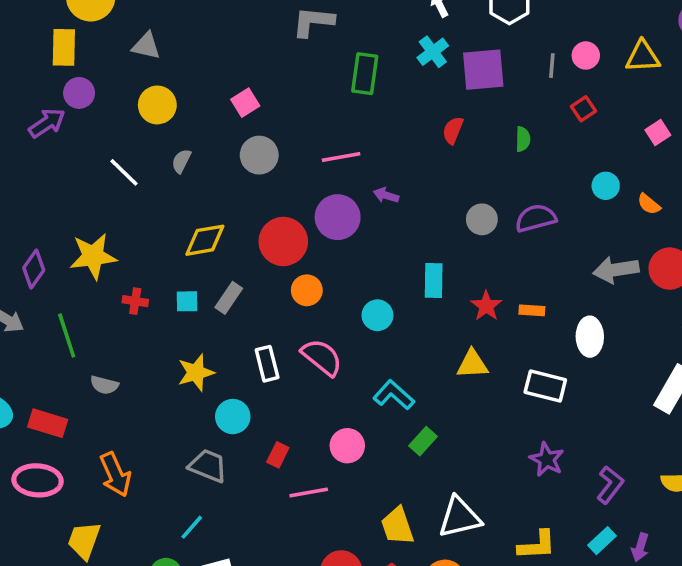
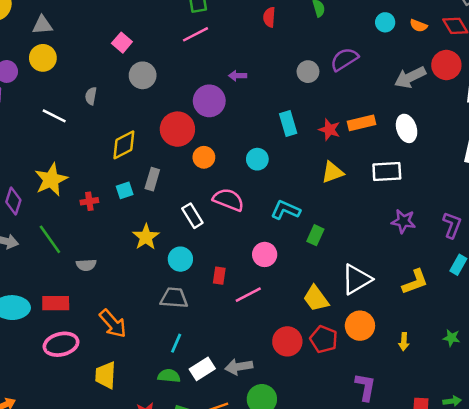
yellow circle: (157, 105) -> (43, 58), moved
pink line: (341, 157) -> (196, 34), moved
orange rectangle: (532, 310) -> (361, 123), size x1.5

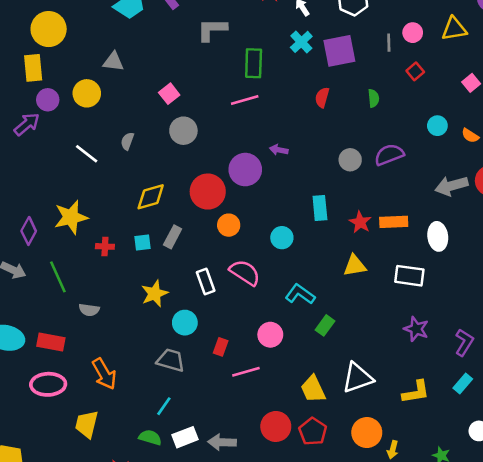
gray triangle: (42, 25) -> (113, 62), moved
orange circle: (360, 326) -> (367, 433), moved

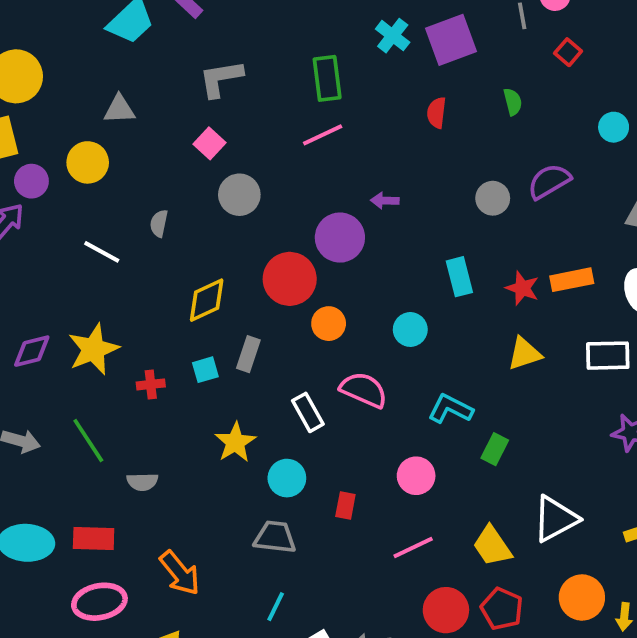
gray L-shape: (212, 30) -> (221, 79), moved
purple diamond: (29, 231) -> (32, 351), moved, turned 56
pink line: (246, 372) -> (413, 547), moved

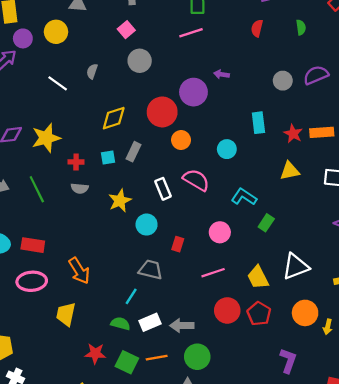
gray semicircle: (142, 482) -> (80, 188), moved
gray trapezoid: (275, 537) -> (151, 270), moved

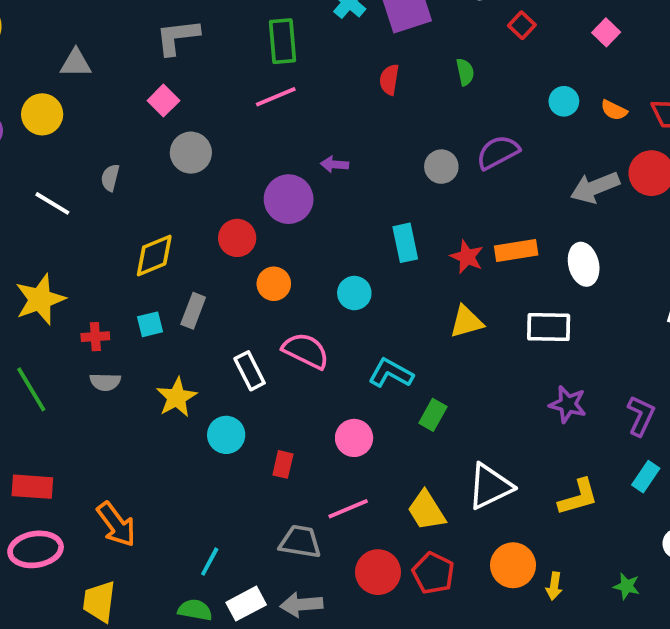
red circle: (162, 112) -> (237, 238), size x0.7
gray trapezoid: (151, 270) -> (300, 542), moved

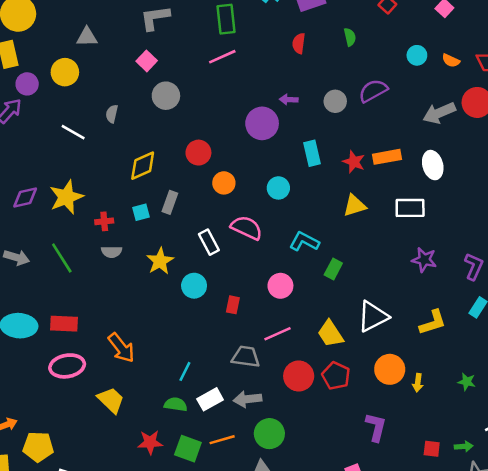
purple arrow: (334, 164) -> (289, 100), moved
purple circle: (289, 199) -> (262, 123), moved
yellow trapezoid: (99, 601) -> (111, 400), turned 128

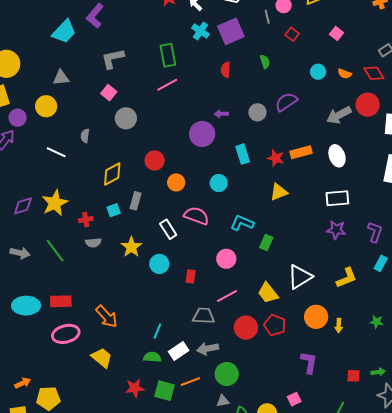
white rectangle: (410, 208) -> (337, 198), moved

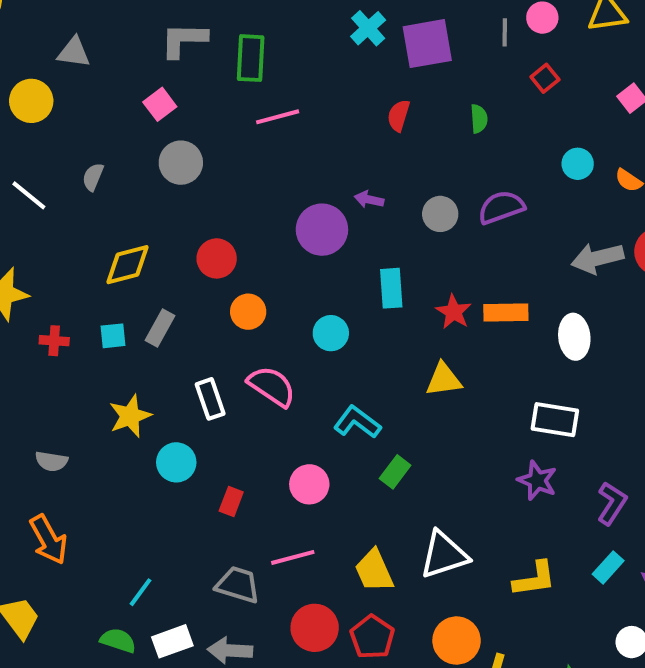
green rectangle: (168, 55) -> (251, 58), moved
gray semicircle: (93, 243) -> (51, 461), moved

